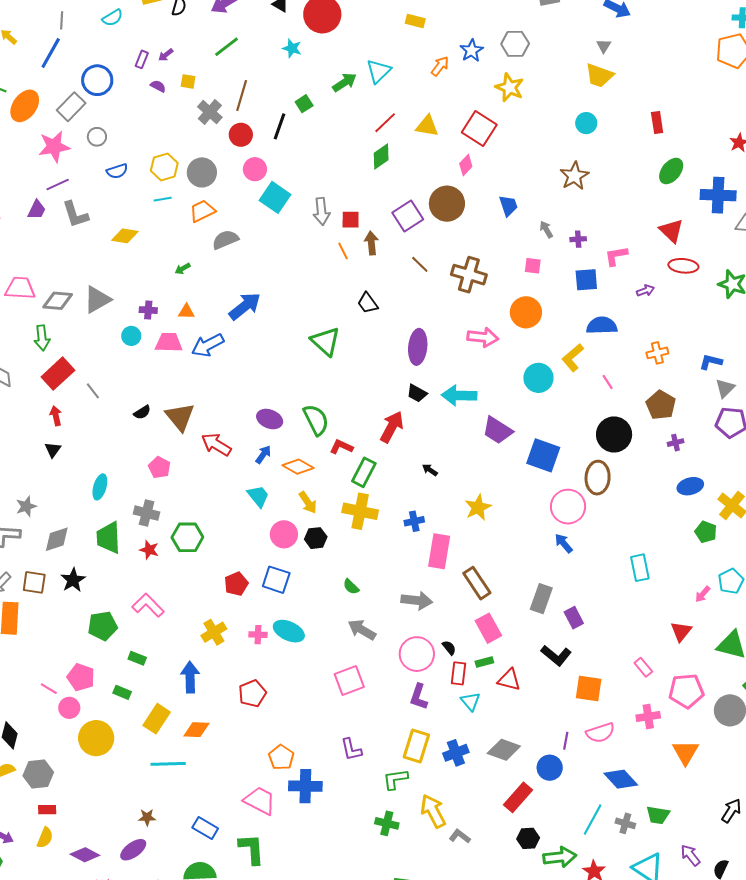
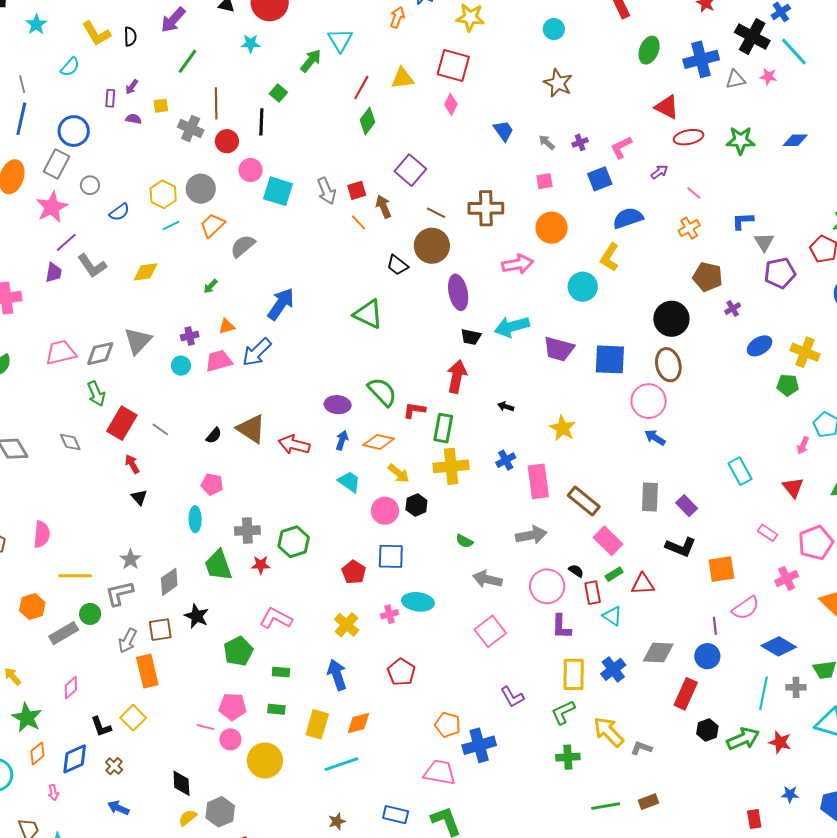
brown circle: (447, 204) -> (432, 246), moved
pink line: (608, 382) -> (694, 193), moved
pink pentagon: (159, 467) -> (212, 484), moved
cyan rectangle: (640, 568) -> (740, 471), moved

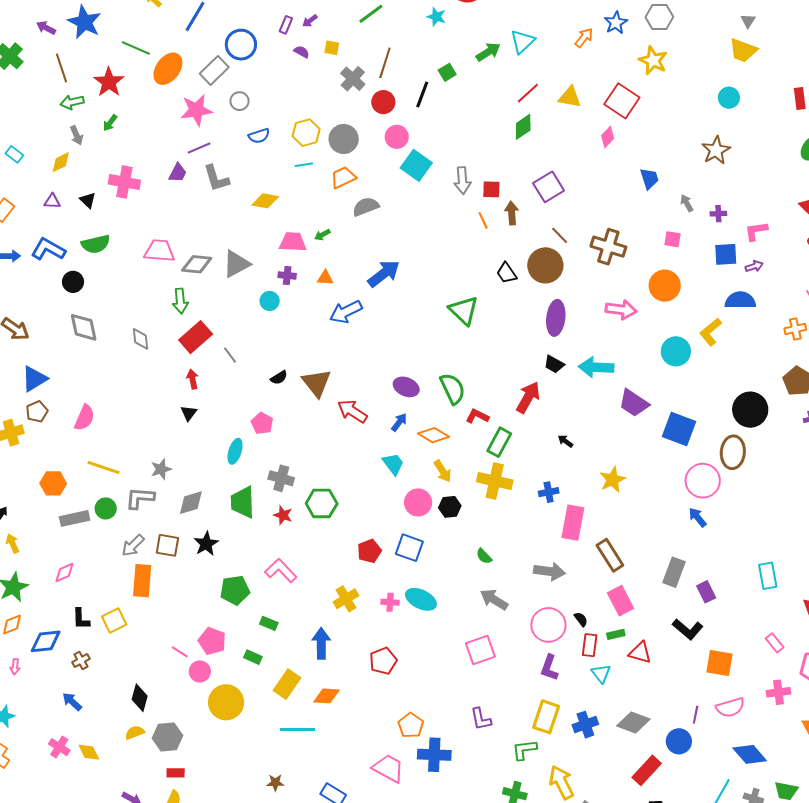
purple arrow: (659, 172) -> (754, 266), moved
pink trapezoid: (219, 361) -> (293, 242), moved

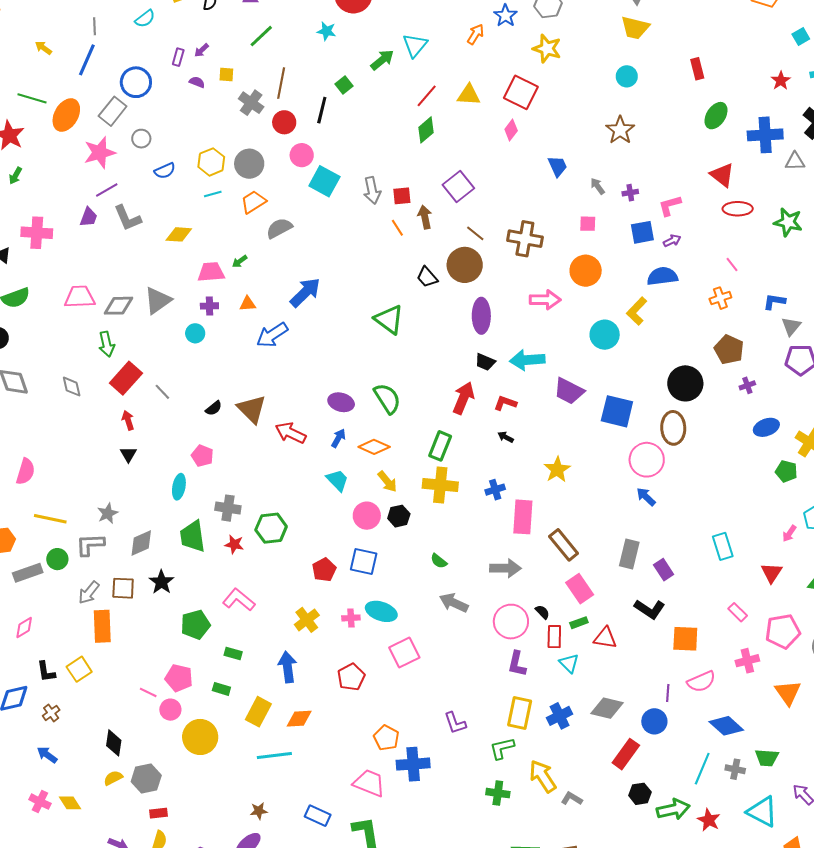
red L-shape: (477, 416) -> (505, 403), moved
pink square: (480, 650) -> (404, 653), moved

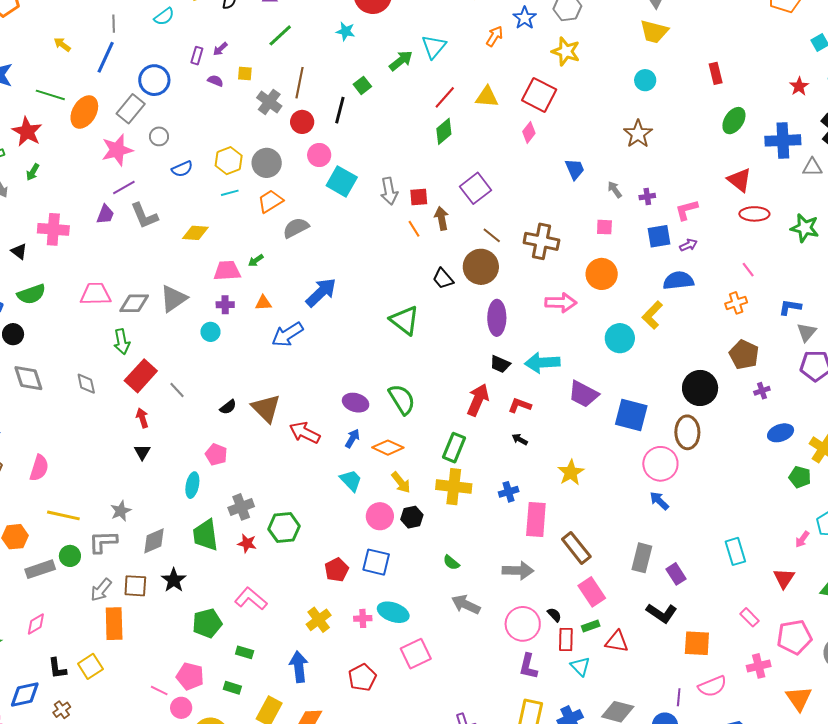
gray cross: (228, 508) -> (241, 507), turned -30

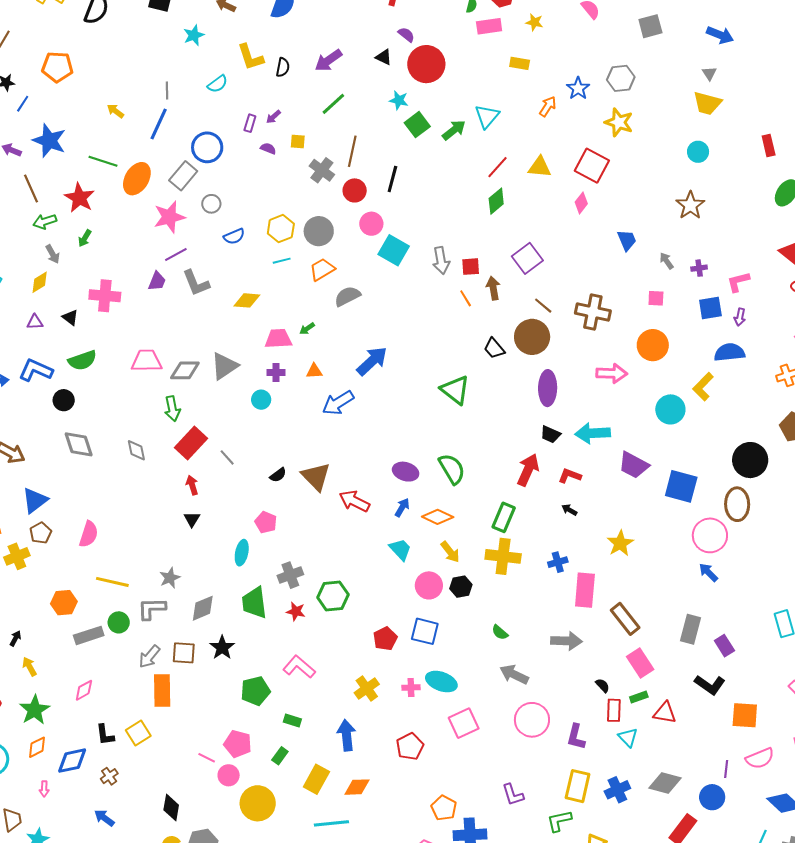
green square: (362, 85) -> (417, 125), moved, size x1.4
purple arrow: (688, 245) -> (740, 317), turned 126
pink circle: (523, 624) -> (532, 720), moved
green rectangle: (232, 688) -> (280, 756), turned -72

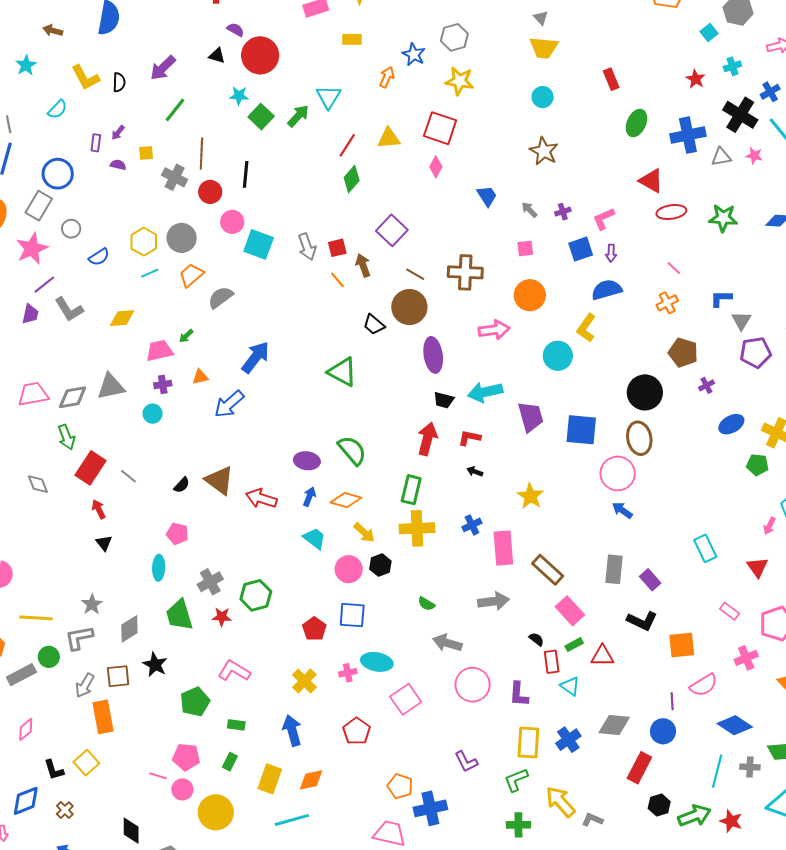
gray triangle: (224, 366) -> (111, 387), turned 32
purple trapezoid: (634, 465) -> (531, 417), turned -124

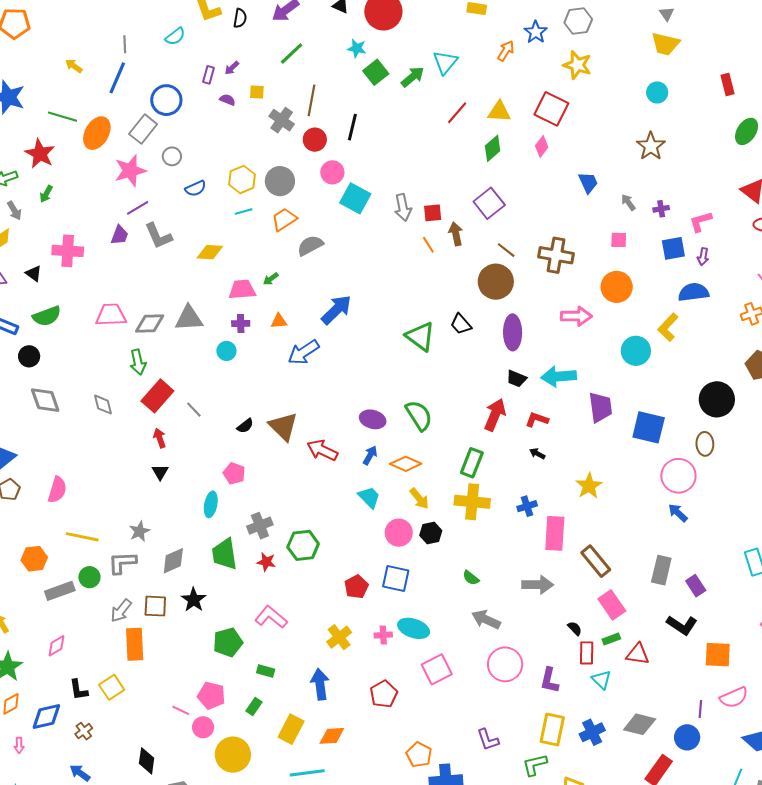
green diamond: (352, 179) -> (493, 148), moved
black trapezoid: (374, 325) -> (461, 324), moved
brown ellipse: (639, 438) -> (705, 444), size x0.7

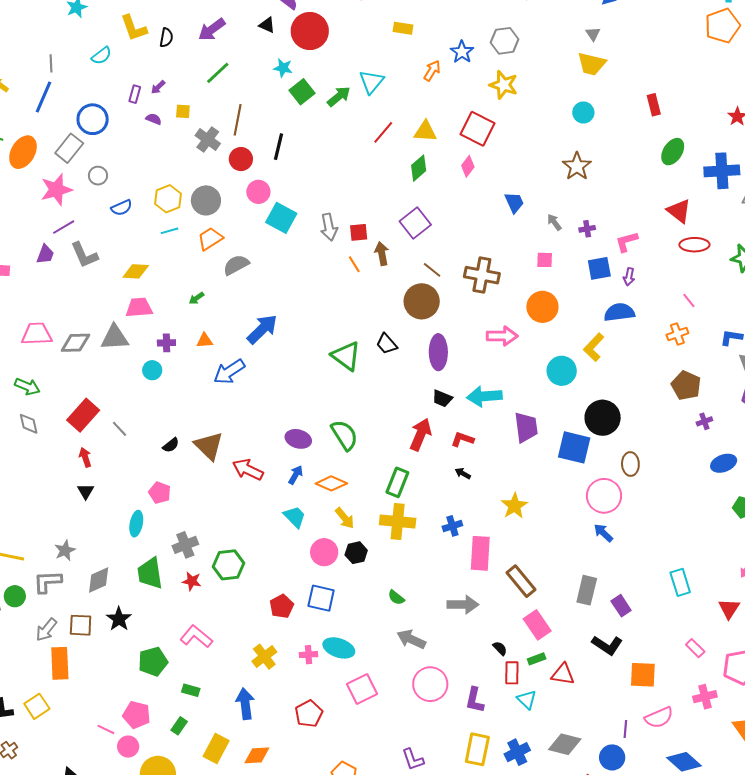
pink trapezoid: (242, 290) -> (139, 308), moved
green arrow: (138, 362) -> (27, 387), moved, turned -55
black circle: (717, 399) -> (603, 418), moved

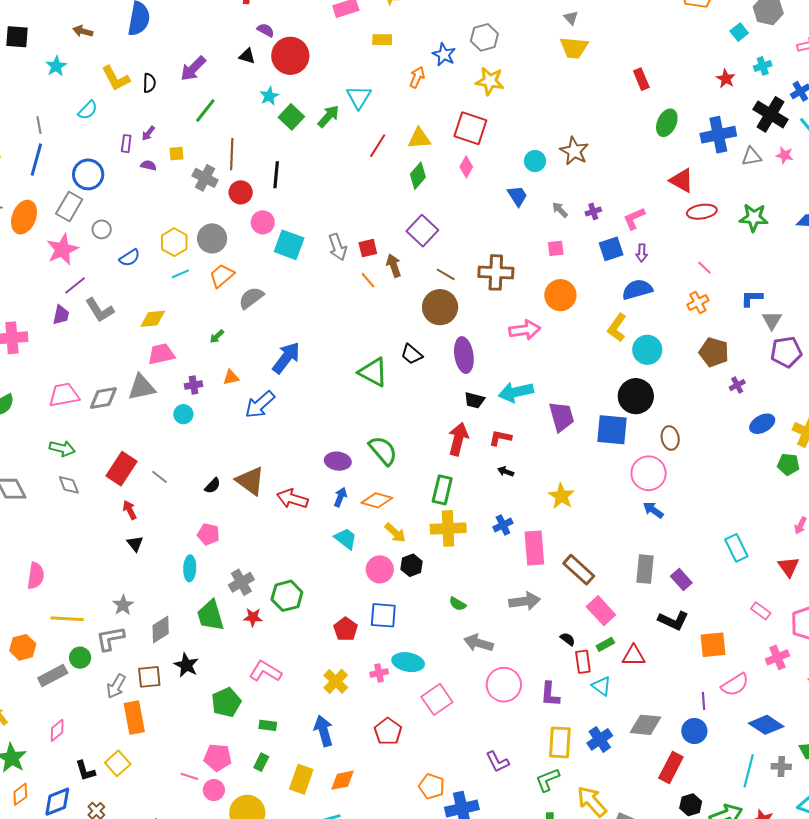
cyan star: (283, 68) -> (269, 96), turned -30
cyan circle: (583, 113) -> (535, 161), moved
cyan circle: (562, 371) -> (647, 350), moved

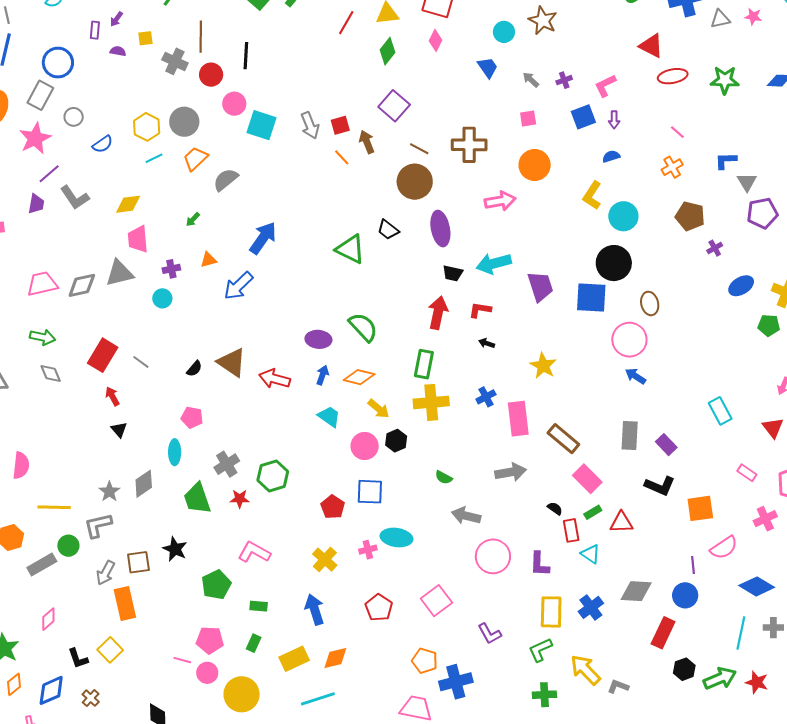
blue semicircle: (637, 289) -> (611, 156), size x0.6
pink trapezoid: (161, 354) -> (138, 239), turned -80
gray diamond: (161, 630) -> (144, 484), moved
pink square: (437, 699) -> (436, 601), moved
yellow rectangle: (301, 779) -> (294, 659), turned 48

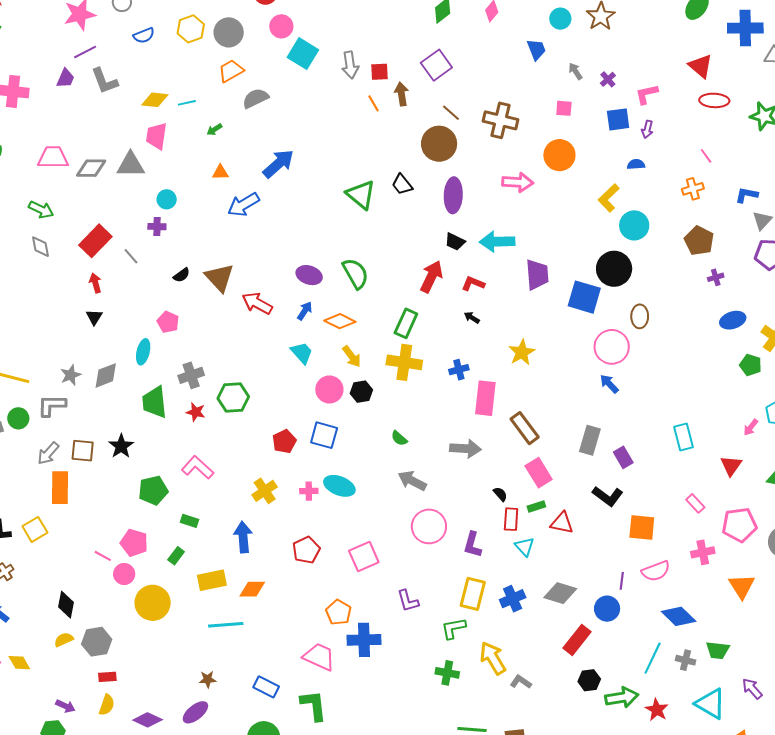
purple cross: (564, 80) -> (608, 79), turned -35
cyan line: (154, 158) -> (187, 103), moved
purple cross: (171, 269) -> (157, 227), moved

